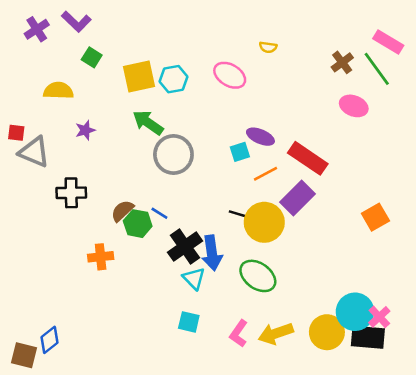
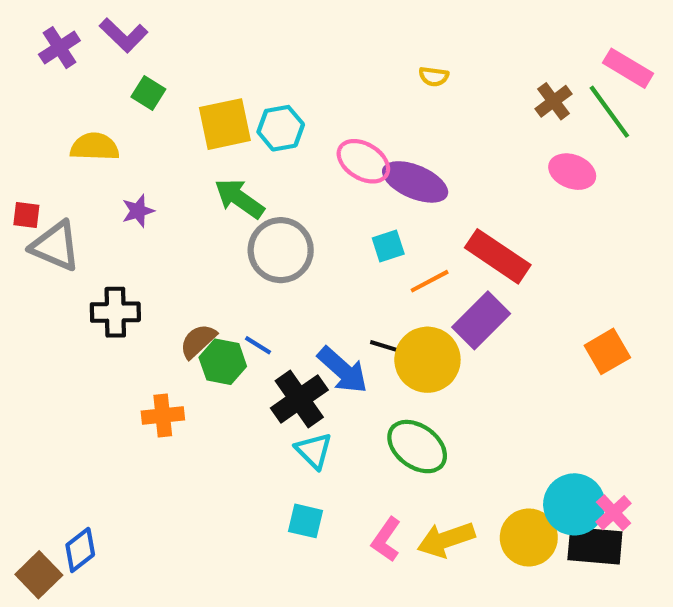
pink ellipse: (230, 75) -> (363, 161), moved
purple ellipse: (260, 137) -> (415, 182), moved, size x1.4
blue arrow: (212, 253) -> (343, 370), moved, turned -40
brown square: (24, 355) -> (39, 575), turned 32

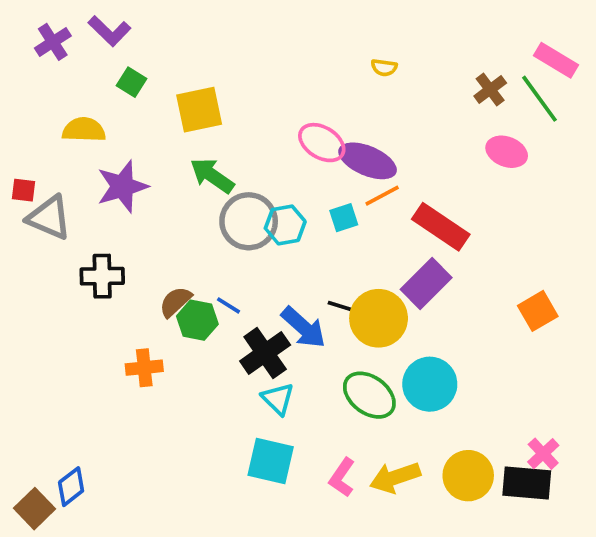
cyan hexagon: (281, 128) -> (285, 225), moved
purple star: (138, 211) -> (122, 186), size x1.8
orange line: (430, 281) -> (382, 196), moved
cyan circle: (574, 504) -> (430, 384), moved
cyan square: (305, 521) -> (271, 461), size x1.5

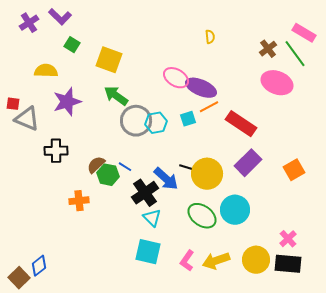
yellow semicircle: (384, 68) -> (210, 37), turned -104
yellow square: (199, 110) -> (109, 60), turned 32
pink ellipse: (507, 152) -> (277, 83), size x1.4
purple rectangle: (426, 283) -> (248, 163), moved
pink cross: (543, 454) -> (288, 239), moved

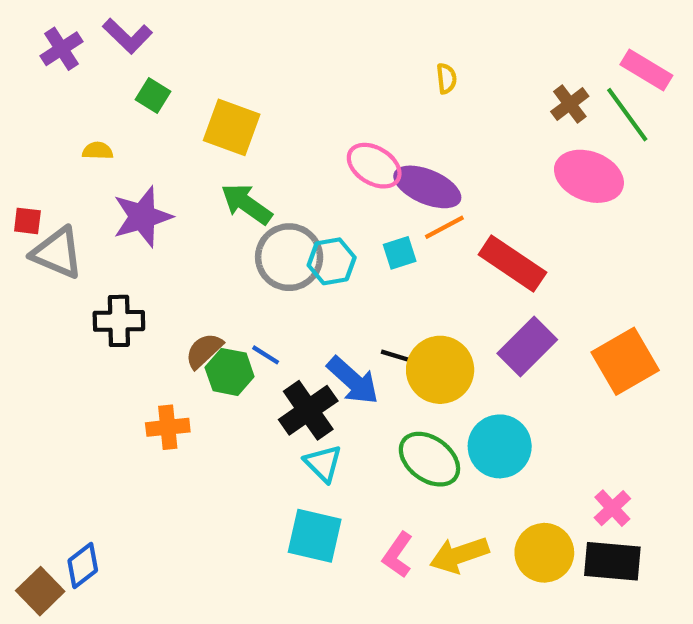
yellow semicircle: (46, 71) -> (98, 151), size x0.6
orange square: (294, 170) -> (625, 361), size x1.4

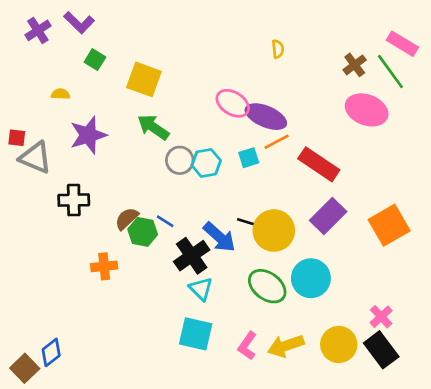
gray circle: (289, 257) -> (180, 160), size x0.7
black rectangle: (612, 561) -> (381, 350), turned 48

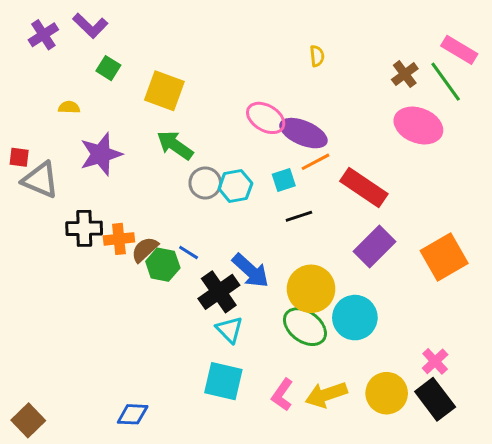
black line: (249, 223) -> (299, 216), moved, turned -35
yellow circle: (274, 231) -> (311, 289), moved
orange cross: (104, 266) -> (119, 239), moved
blue diamond: (51, 352) -> (133, 414), moved, turned 40

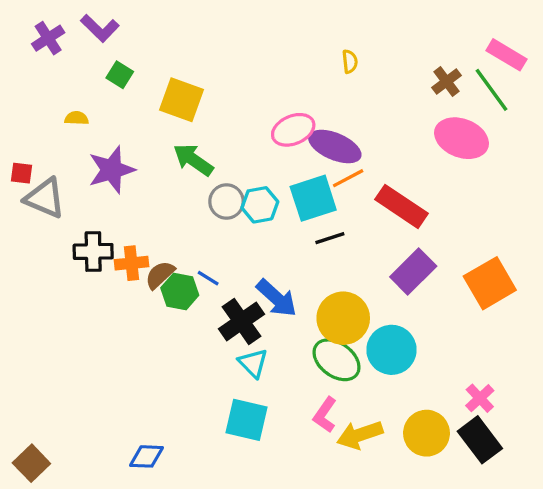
pink ellipse: (266, 118) -> (293, 130), turned -54
cyan square: (284, 180) -> (313, 198), size x1.8
pink L-shape: (282, 395) -> (325, 415), moved

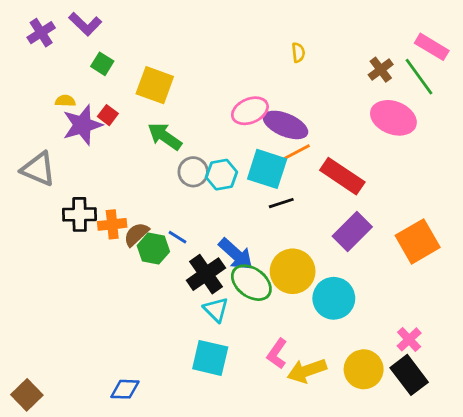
purple star: (111, 170) -> (82, 125), moved
red square: (21, 173) -> (108, 115), moved, turned 30
cyan square: (313, 198) -> (267, 169), turned 36
green ellipse: (337, 360) -> (251, 283), moved

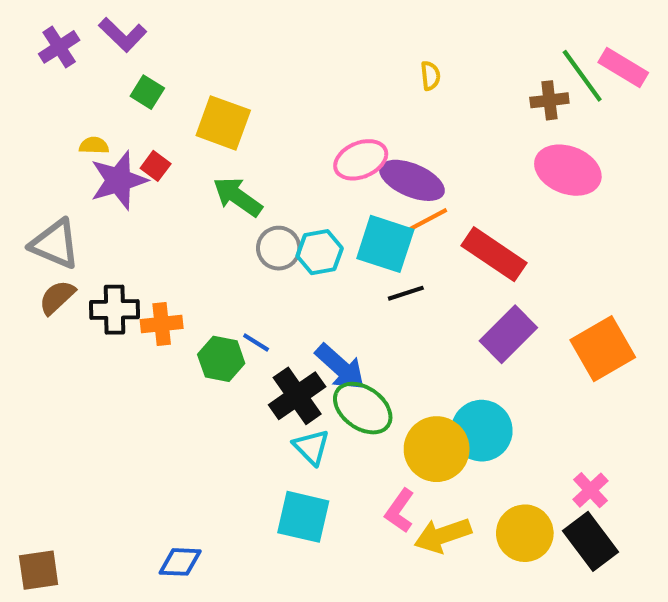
brown cross: (381, 70) -> (549, 100), turned 30
green line: (419, 77) -> (582, 76), moved
brown semicircle: (136, 234) -> (57, 297), moved
yellow circle: (293, 271) -> (437, 449), moved
brown square: (27, 395) -> (39, 570), turned 36

